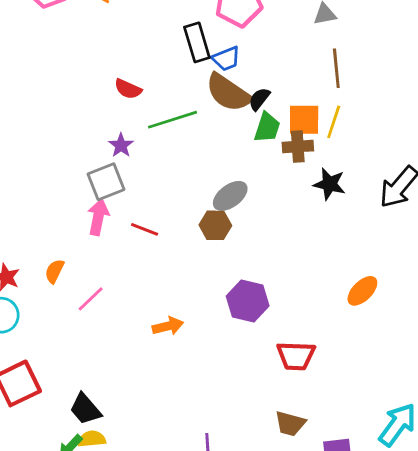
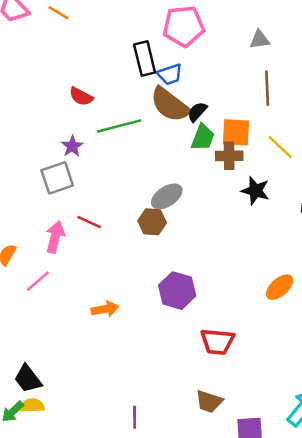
yellow line: (334, 122) -> (280, 147), moved, turned -68
pink arrow: (98, 217) -> (55, 237), moved

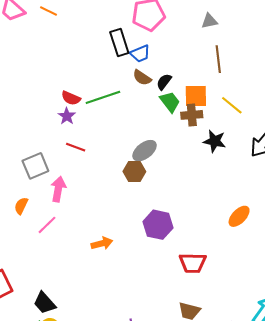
red semicircle: (81, 97) -> (71, 98), moved
brown semicircle: (170, 105) -> (142, 78), size x0.6
green trapezoid: (203, 137) -> (170, 102), turned -55
gray square: (57, 178) -> (35, 166), moved
red line: (89, 222) -> (76, 147), moved

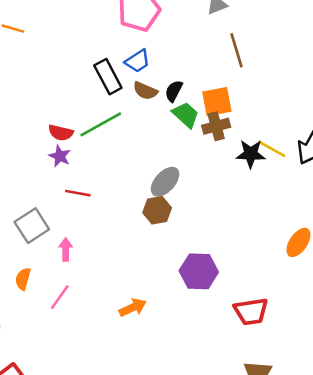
black rectangle: (119, 42) -> (108, 77), moved
yellow line: (232, 105) -> (272, 149), moved
pink arrow: (58, 189) -> (66, 249), size x0.7

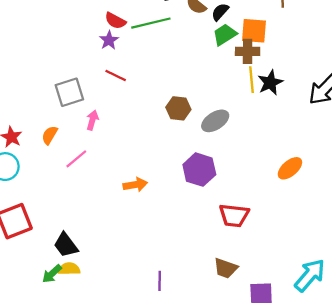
green trapezoid: (186, 115) -> (225, 35), turned -90
yellow line: (272, 149) -> (252, 80), moved, turned 40
black star: (251, 154) -> (270, 83), turned 30
gray ellipse: (165, 182) -> (215, 121), moved

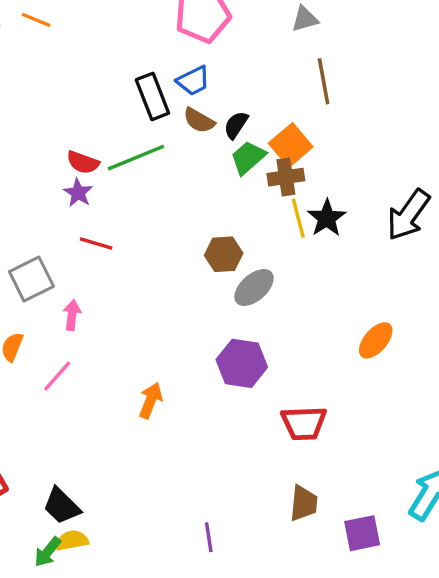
orange square: (254, 31) -> (291, 145), turned -36
brown hexagon: (178, 108) -> (224, 254), moved
orange arrow: (135, 185) -> (151, 401), turned -50
brown trapezoid: (226, 268) -> (304, 503), turned -95

